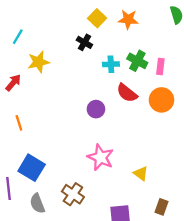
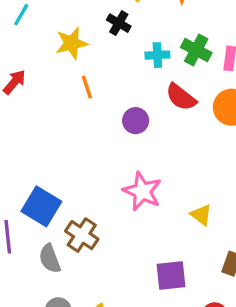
yellow star: (38, 62) -> (72, 43), moved
orange line: (19, 123) -> (87, 87), moved
brown cross: (73, 194) -> (82, 235), moved

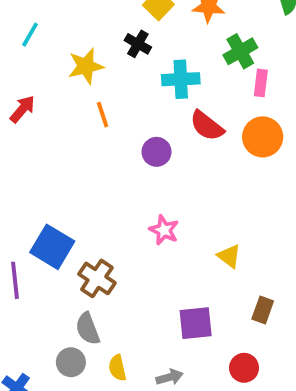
green cross: (196, 50) -> (240, 51), moved, turned 32
cyan cross: (157, 55) -> (181, 79), size x1.4
pink star: (142, 191) -> (164, 230), size x0.7
gray semicircle: (50, 259) -> (88, 329), moved

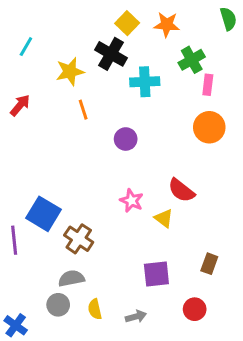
black cross: (138, 44) -> (111, 54), size x1.5
red semicircle: (207, 126) -> (181, 190), moved
yellow triangle: (229, 256) -> (164, 218), moved
gray semicircle: (88, 329) -> (71, 278), turned 100

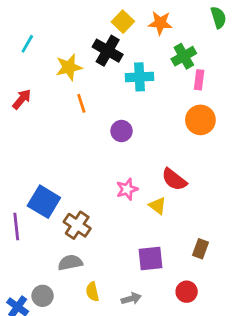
pink star: (132, 201) -> (127, 189), turned 30
gray circle: (58, 305) -> (43, 296), moved

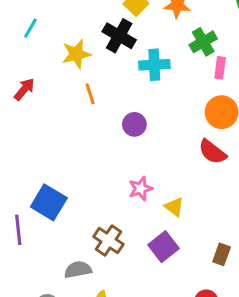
red semicircle: (174, 179) -> (212, 152), moved
brown cross: (77, 225) -> (108, 241), moved
purple square: (151, 258) -> (163, 247), moved, turned -32

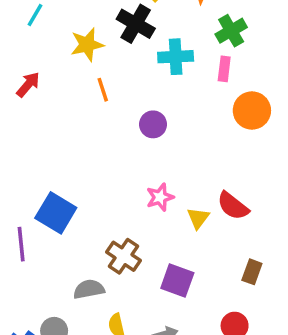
pink rectangle: (220, 68) -> (224, 69), moved
red semicircle: (212, 152) -> (233, 206), moved
yellow triangle: (174, 207) -> (198, 218), turned 30
purple square: (163, 247) -> (177, 281), moved, turned -32

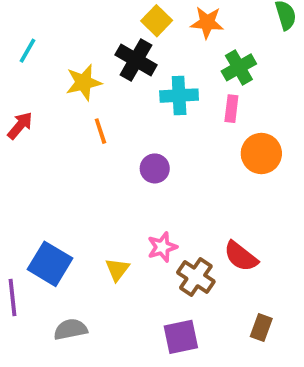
yellow triangle: (198, 218) -> (117, 269), moved
brown cross: (124, 256) -> (196, 277), moved
purple square: (177, 281) -> (181, 337), turned -32
gray semicircle: (89, 289) -> (71, 329), moved

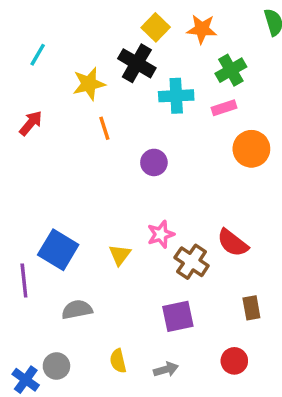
pink rectangle: (231, 109) -> (224, 108), turned 65
brown rectangle: (261, 327) -> (251, 308), turned -30

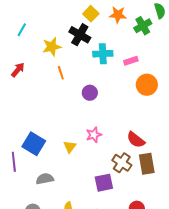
green cross: (231, 70) -> (143, 26), moved
brown cross: (192, 262) -> (122, 163), moved
brown rectangle: (251, 308) -> (147, 164), moved, size x1.5

